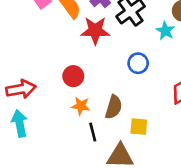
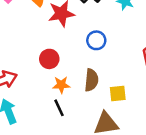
blue circle: (138, 63) -> (96, 40), moved
black line: (93, 132) -> (59, 108), moved

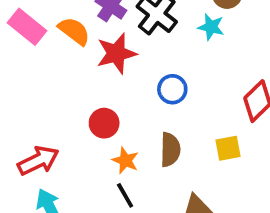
orange star: (61, 85) -> (125, 160), turned 30
yellow square: (118, 94) -> (228, 148), moved

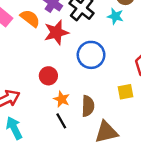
blue circle: (172, 89) -> (91, 55), size x1.5
brown semicircle: (170, 150) -> (88, 106), moved

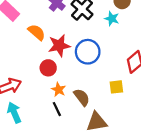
orange semicircle: (30, 18) -> (37, 32), moved
red star: (56, 32) -> (59, 45), moved
brown semicircle: (88, 106) -> (82, 97), turned -42

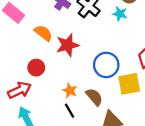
blue circle: (88, 52) -> (106, 65), moved
red circle: (48, 68) -> (36, 68), moved
yellow square: (116, 87) -> (129, 84), size x1.5

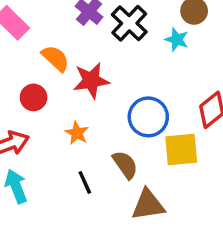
red circle: (36, 68) -> (34, 97), moved
orange star: (70, 91) -> (77, 133), moved

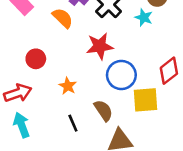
orange semicircle: (55, 58) -> (63, 18), moved
red star: (91, 80) -> (100, 46), moved

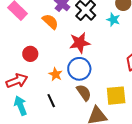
blue circle: (121, 75) -> (79, 69), moved
yellow square: (145, 100) -> (116, 96), moved
black line: (73, 123) -> (51, 101), moved

